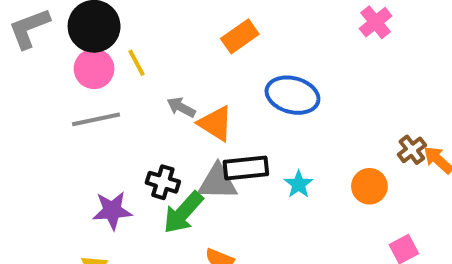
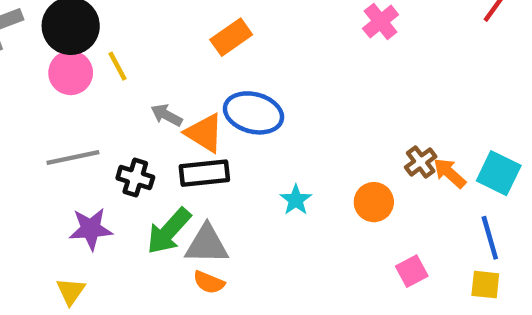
blue ellipse: (292, 95) -> (253, 113), moved
gray line: (96, 119) -> (73, 158), moved
black rectangle: (246, 168) -> (204, 173), moved
black cross: (163, 182) -> (135, 178), moved
gray triangle: (218, 182) -> (207, 244), moved

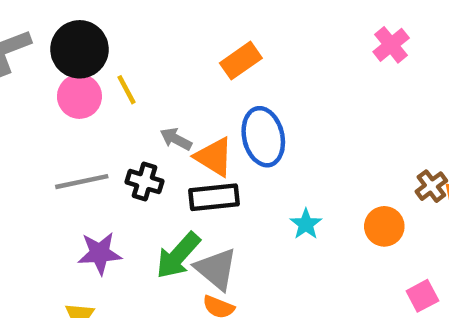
blue ellipse: (253, 113) -> (263, 137), turned 62
black cross: (135, 178) -> (144, 182), moved
gray triangle: (207, 244) -> (216, 269), turned 39

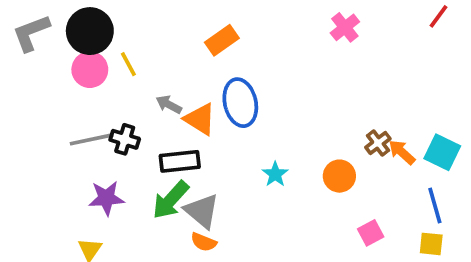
black cross: (144, 182) -> (125, 139), moved
black rectangle: (214, 197) -> (180, 161), moved

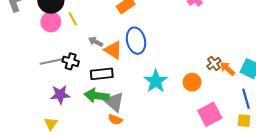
cyan star: (275, 174) -> (156, 81), size x1.6
green arrow: (171, 200) -> (97, 96), turned 55
pink square: (371, 233) -> (210, 114), size x1.6

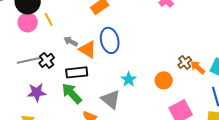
black cross: (71, 61) -> (47, 60), turned 35
cyan star: (156, 81) -> (129, 79), size x0.7
green arrow: (97, 96) -> (72, 93), turned 40
gray triangle: (114, 102) -> (111, 99), moved

